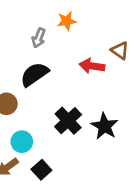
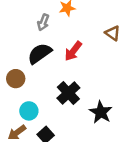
red arrow: (92, 66) -> (73, 51), moved, turned -60
black star: (105, 126) -> (101, 112), moved

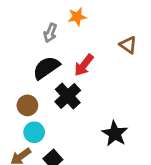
brown circle: (16, 79) -> (27, 105), moved
black cross: (68, 93) -> (68, 96), moved

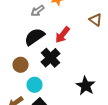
gray arrow: (50, 33) -> (38, 11), turned 32
cyan circle: (34, 132) -> (35, 85), moved

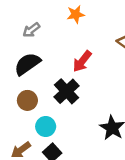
gray arrow: (38, 11) -> (31, 30), moved
black semicircle: (35, 37) -> (27, 64), moved

